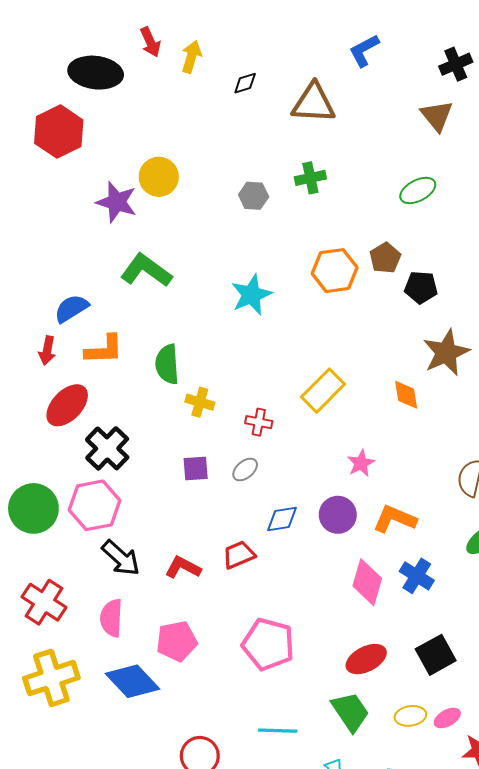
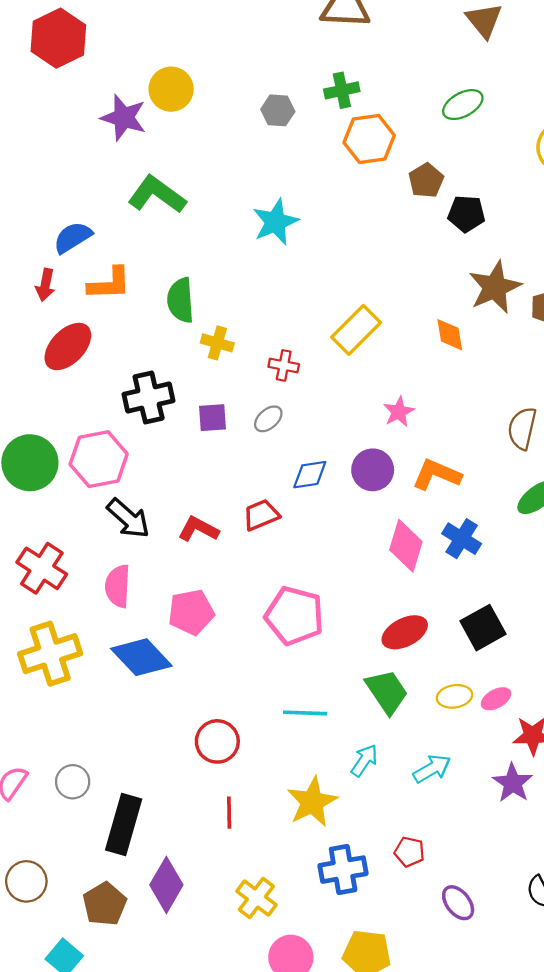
orange hexagon: (335, 271) -> (369, 139), moved
black cross: (107, 448) -> (149, 398), moved, turned 33

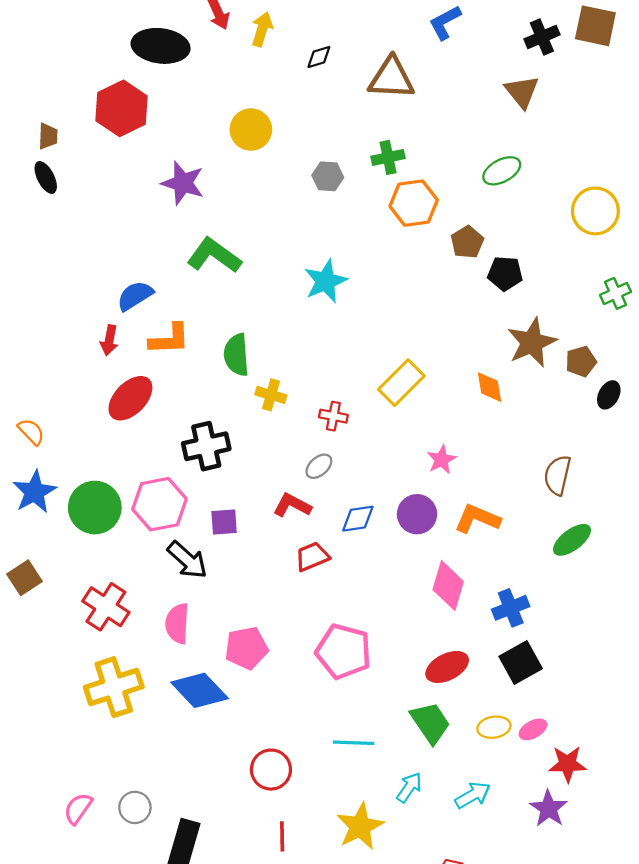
yellow circle: (171, 89) -> (251, 130), moved
purple square: (213, 418) -> (224, 522), moved
red L-shape: (198, 529) -> (292, 505), moved
blue cross: (462, 539) -> (511, 608), moved, turned 36

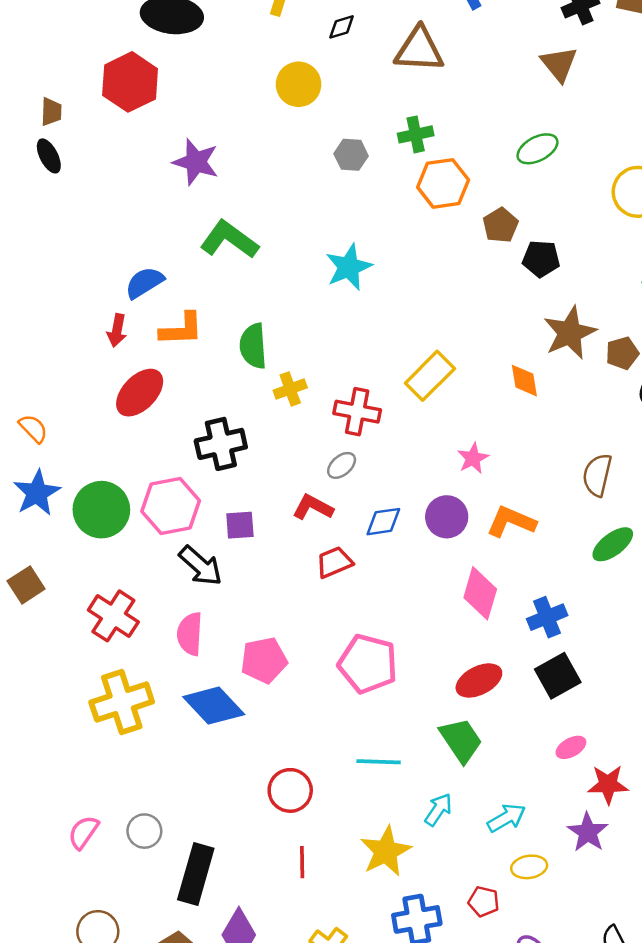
yellow circle: (251, 130) -> (299, 84), moved
yellow cross: (271, 395) -> (290, 389), turned -36
red cross: (333, 416) -> (357, 412), size x1.5
yellow ellipse: (494, 727) -> (529, 867), moved

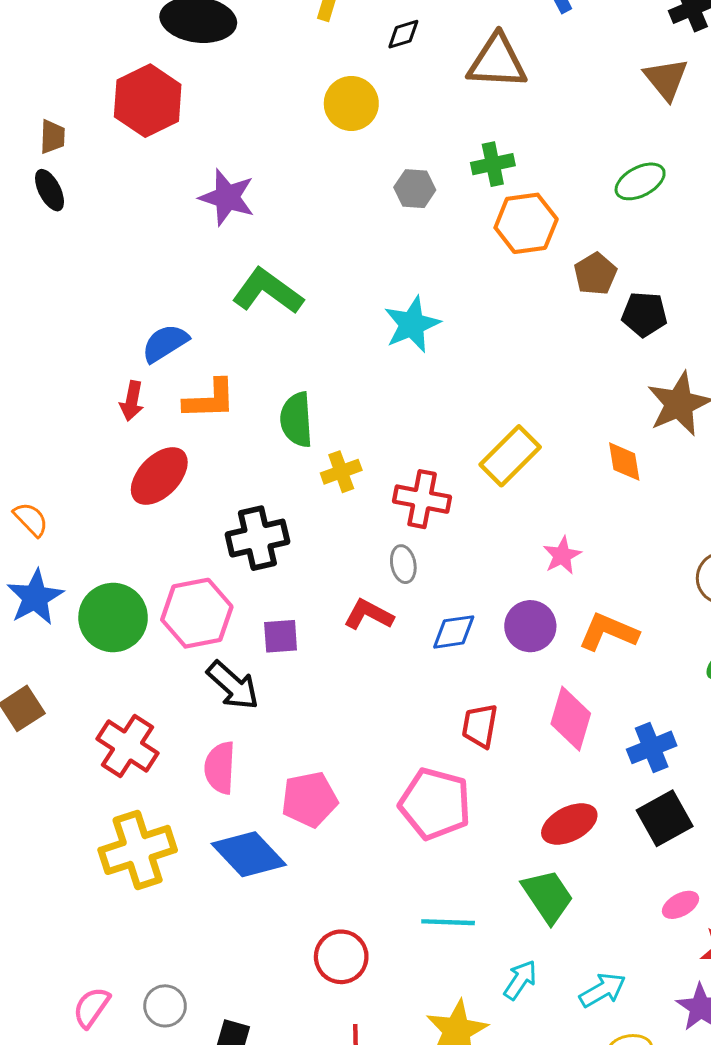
gray ellipse: (342, 465) -> (403, 564), turned -60
red trapezoid: (334, 562) -> (480, 726), moved, turned -57

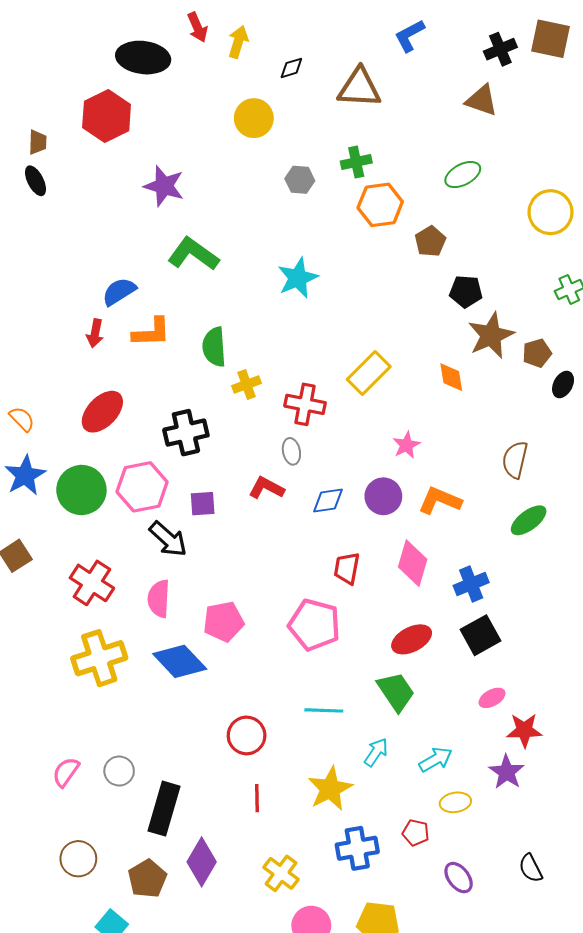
brown triangle: (666, 79) -> (482, 100), turned -32
black pentagon: (644, 314) -> (466, 292), moved
red ellipse: (159, 476) -> (102, 412), moved

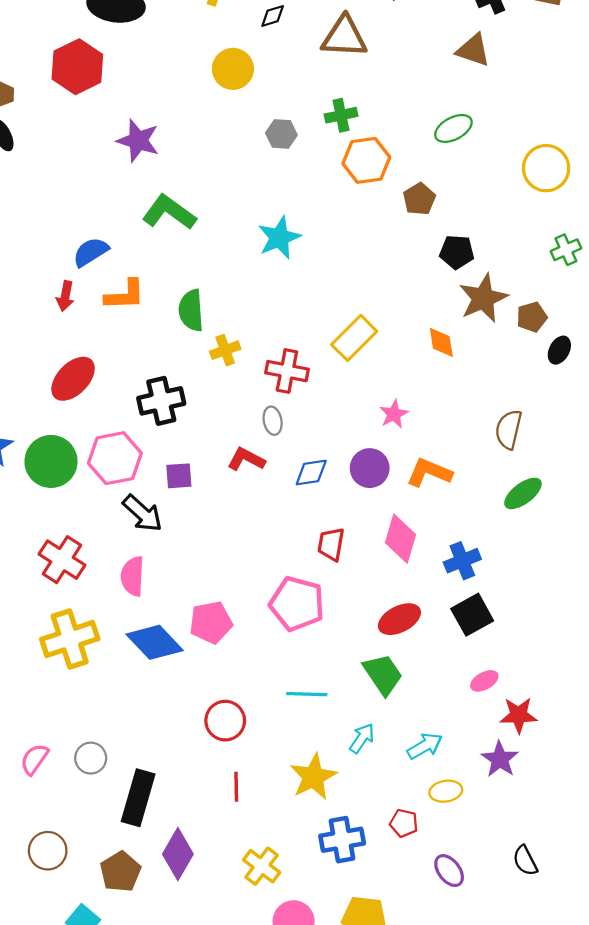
pink pentagon: (224, 622) -> (211, 622), moved

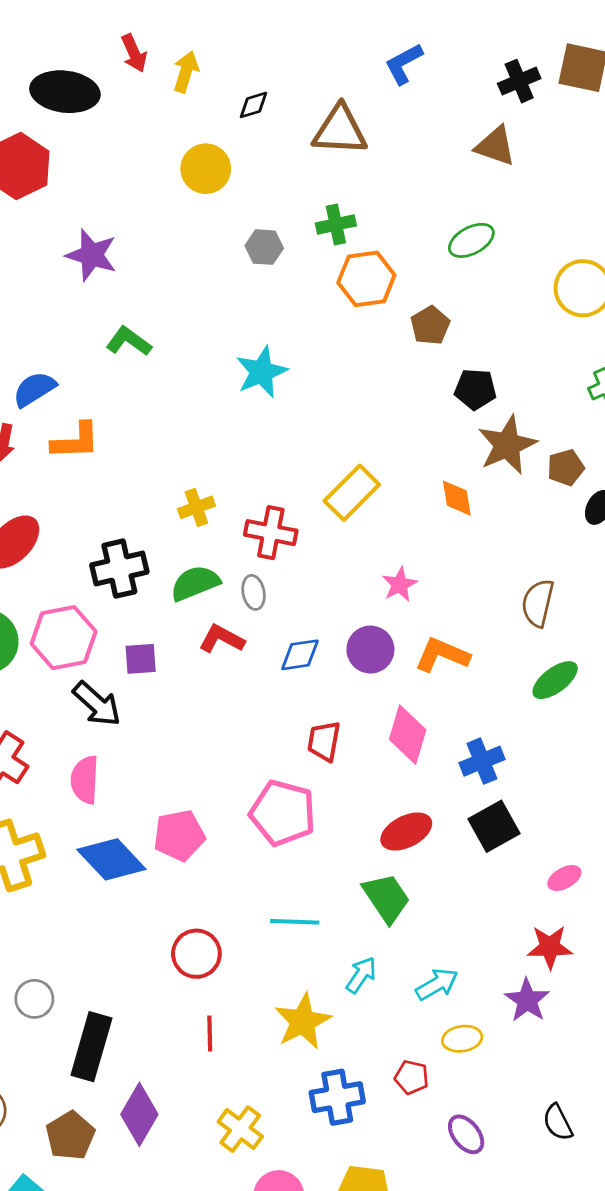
green L-shape: (169, 212) -> (129, 341), size x0.7
green semicircle: (191, 310) -> (195, 583), moved, turned 72
pink ellipse: (484, 681) -> (564, 878), moved

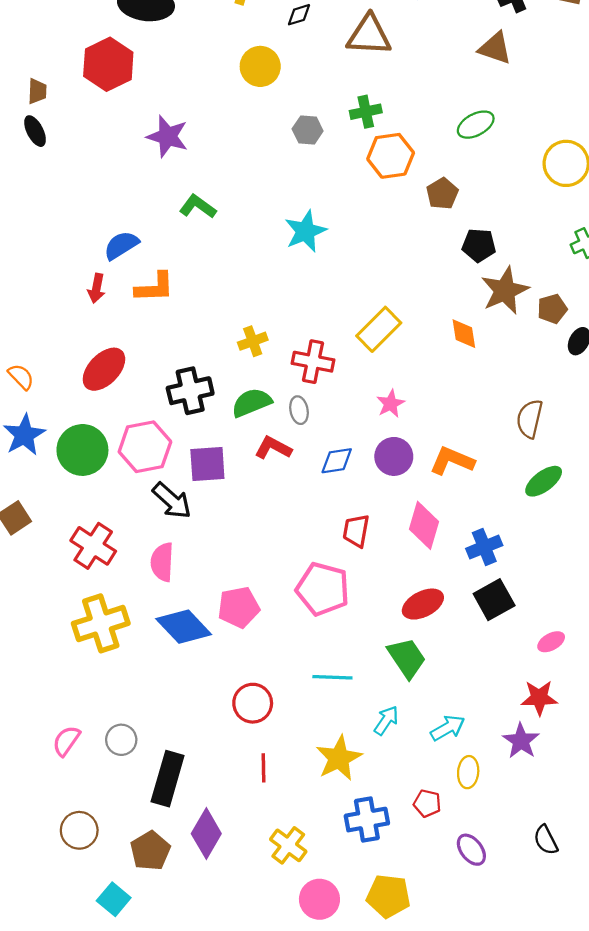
pink star: (400, 584) -> (391, 404), moved
purple square: (141, 659) -> (207, 464), size x1.4
yellow ellipse: (462, 1039) -> (468, 772), turned -76

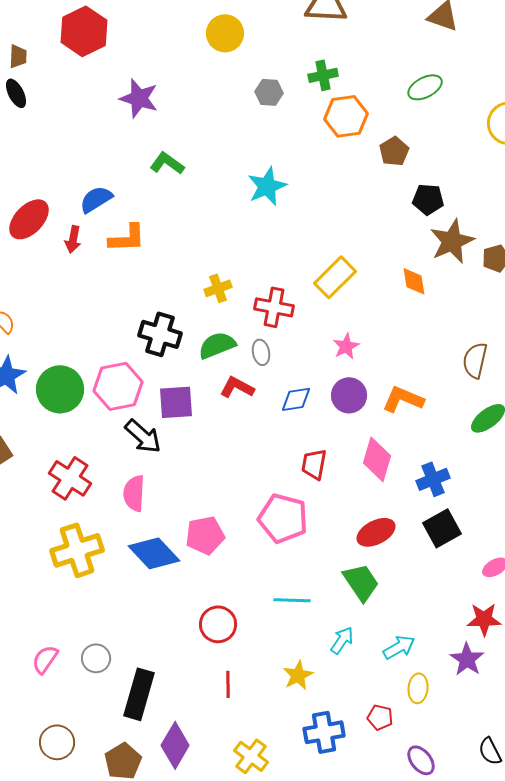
red ellipse: (104, 369) -> (29, 219), moved
black cross: (190, 391) -> (160, 334), turned 30
yellow star: (339, 758) -> (298, 675), size x0.7

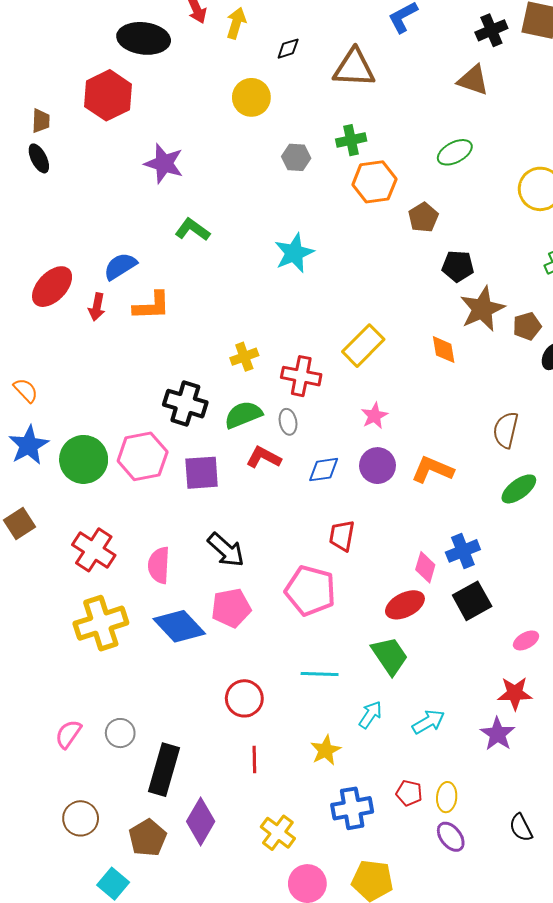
black arrow: (143, 436) -> (226, 550), moved
pink diamond: (377, 459) -> (425, 567), moved, size x0.7
yellow ellipse: (418, 688) -> (447, 797), moved

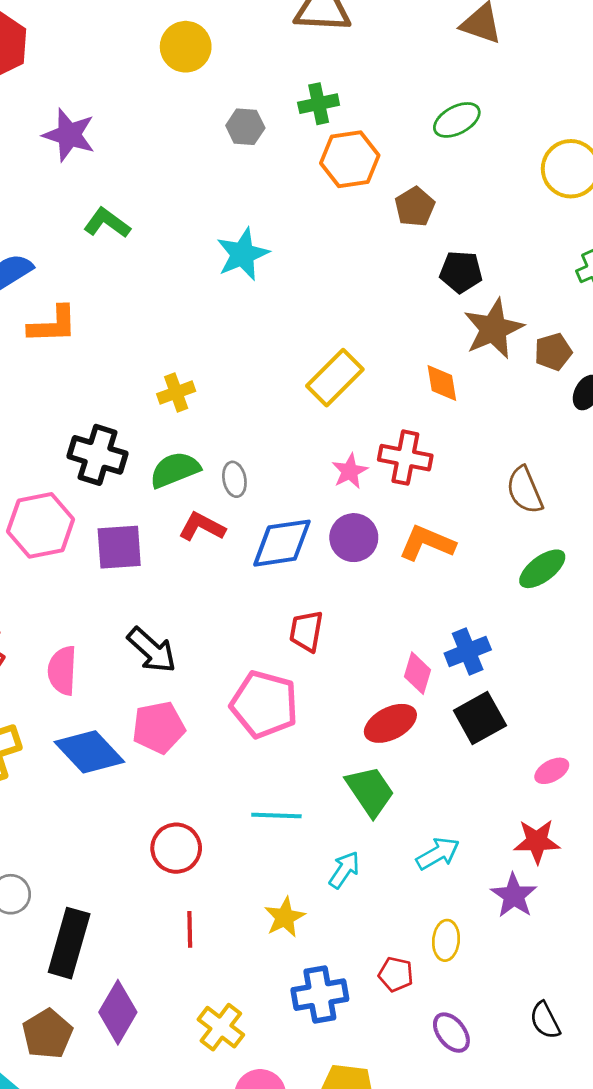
red cross: (301, 376) -> (405, 458), moved
brown semicircle: (506, 430) -> (525, 490), turned -36
blue diamond: (324, 470) -> (282, 543), size x1.5
cyan arrow: (428, 722) -> (438, 854), moved
yellow ellipse: (447, 797) -> (446, 940), moved

